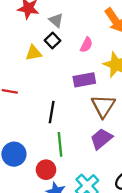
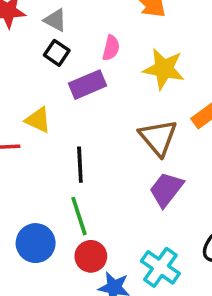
yellow triangle: (34, 53) -> (38, 120), moved, turned 48
purple rectangle: (84, 80) -> (87, 85), moved
green line: (60, 144) -> (79, 216), moved

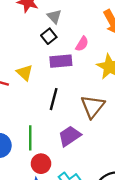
black line: (80, 165) -> (54, 99), moved
purple trapezoid: (166, 189) -> (70, 136), moved
red circle: (91, 256) -> (41, 164), moved

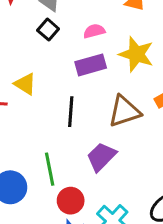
pink semicircle: (82, 44) -> (94, 31), turned -126
purple rectangle: (61, 61) -> (91, 65), moved
brown triangle: (93, 106) -> (124, 111), turned 45

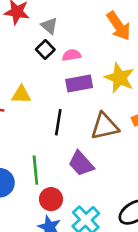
pink semicircle: (94, 31) -> (72, 55), moved
yellow triangle: (25, 84) -> (21, 95), turned -36
purple trapezoid: (101, 157) -> (81, 164), turned -92

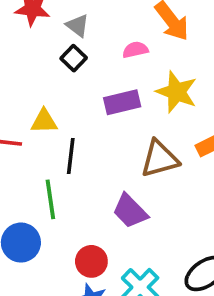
pink semicircle: (72, 55) -> (135, 50), moved
black line: (58, 122) -> (71, 156), moved
green line: (35, 170) -> (50, 199), moved

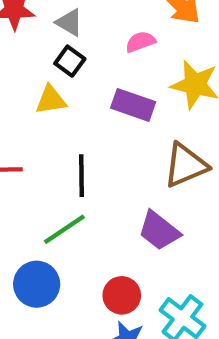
purple rectangle: (122, 102) -> (133, 105), turned 40
yellow triangle: (44, 121) -> (51, 100), moved
green line: (50, 199) -> (64, 229), turned 72

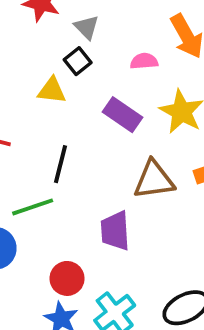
purple trapezoid: (159, 231) -> (115, 231), turned 33

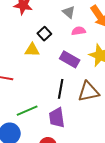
gray triangle: (87, 27) -> (69, 12), moved
black line: (60, 164) -> (61, 89), moved
purple trapezoid: (115, 231) -> (57, 118), moved

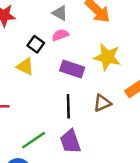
pink semicircle: (79, 31) -> (60, 35), moved
yellow triangle: (32, 50) -> (25, 67), turned 35
brown triangle: (89, 92) -> (102, 103), size x0.7

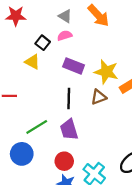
yellow star: (107, 57) -> (106, 72), moved

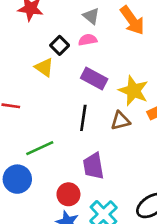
purple trapezoid: (69, 130) -> (93, 166), moved

